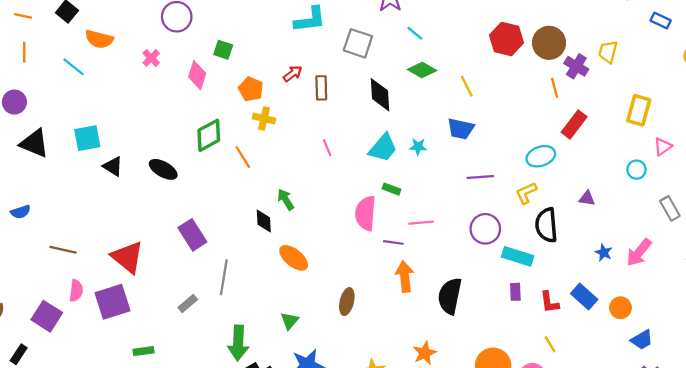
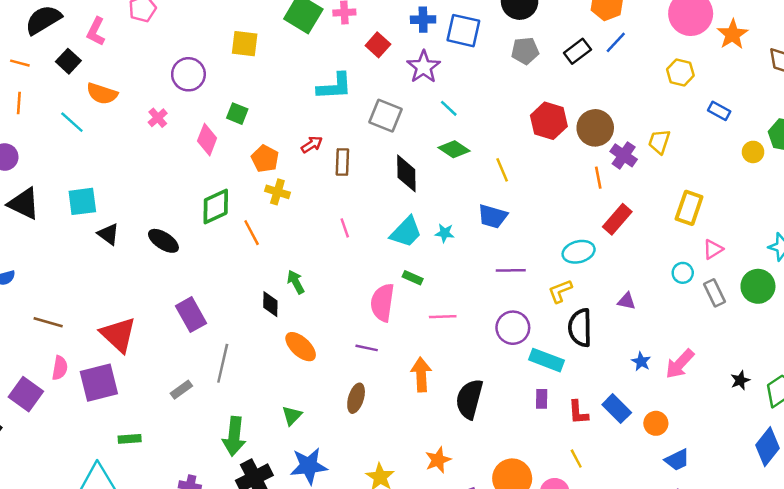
gray rectangle: (670, 208) -> (715, 293), moved
purple line: (393, 242) -> (367, 348), moved

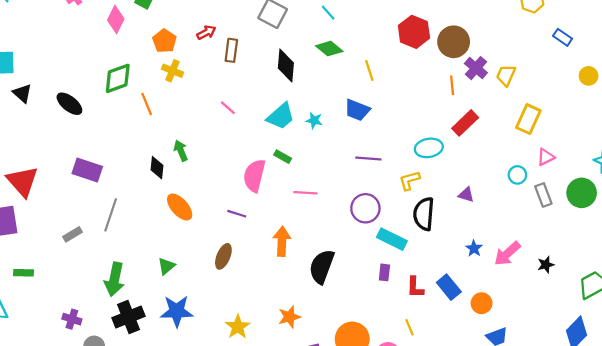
yellow trapezoid: (659, 142) -> (506, 75), moved
pink line: (345, 228) -> (228, 108), turned -35
purple rectangle: (191, 315) -> (87, 170), turned -48
black star: (740, 380) -> (546, 265), moved

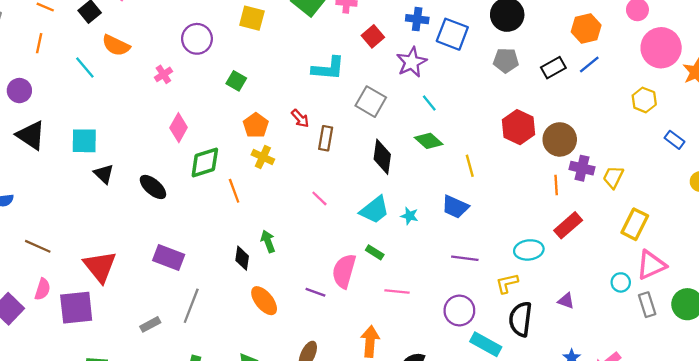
pink diamond: (116, 20) -> (179, 128), moved
red arrow: (206, 33) -> (300, 118), turned 72
purple cross: (476, 68) -> (582, 168), turned -30
pink triangle: (546, 157) -> (651, 265), size x1.6
purple line: (237, 214) -> (315, 292), moved

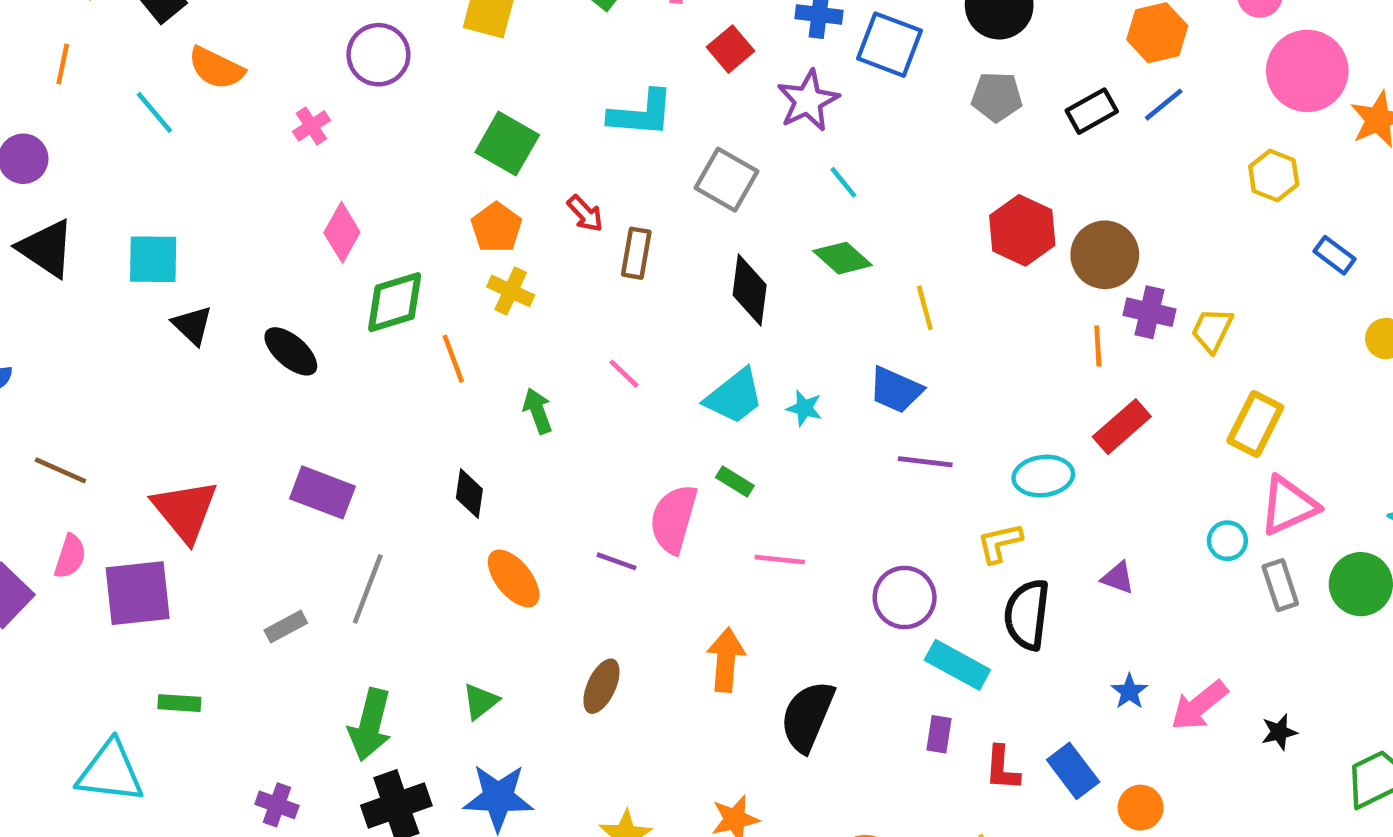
green square: (236, 81) -> (507, 144), moved, size x1.5
green arrow: (268, 241) -> (538, 411), moved
purple line: (465, 258) -> (925, 462), moved

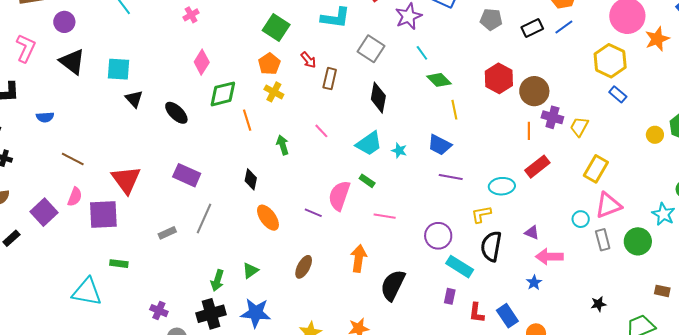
yellow hexagon: (1274, 175) -> (610, 61), size x1.5
blue rectangle: (1335, 255) -> (618, 94), moved
green diamond: (843, 258) -> (439, 80), moved
pink arrow: (1199, 706) -> (549, 257), moved, turned 36
green arrow: (370, 725) -> (217, 280), moved, size x0.7

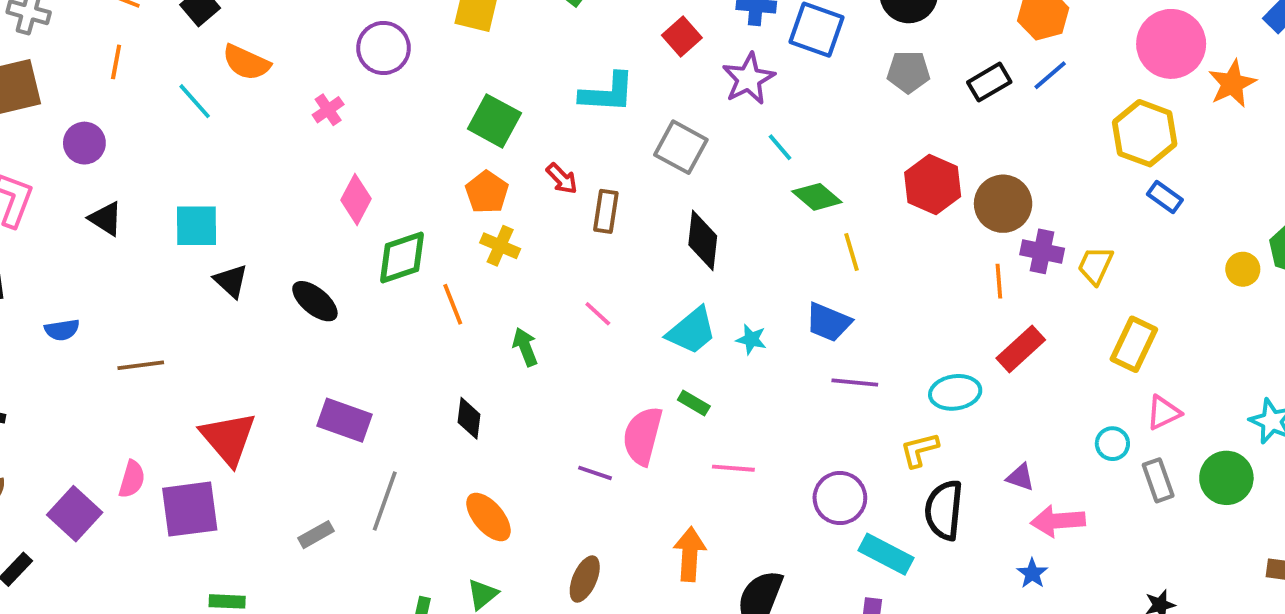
black triangle: (72, 62) -> (106, 219), size x0.7
brown line: (73, 159) -> (141, 365), moved, turned -30
pink triangle: (608, 205) -> (1163, 413), size x0.7
orange ellipse: (268, 218) -> (488, 517), moved

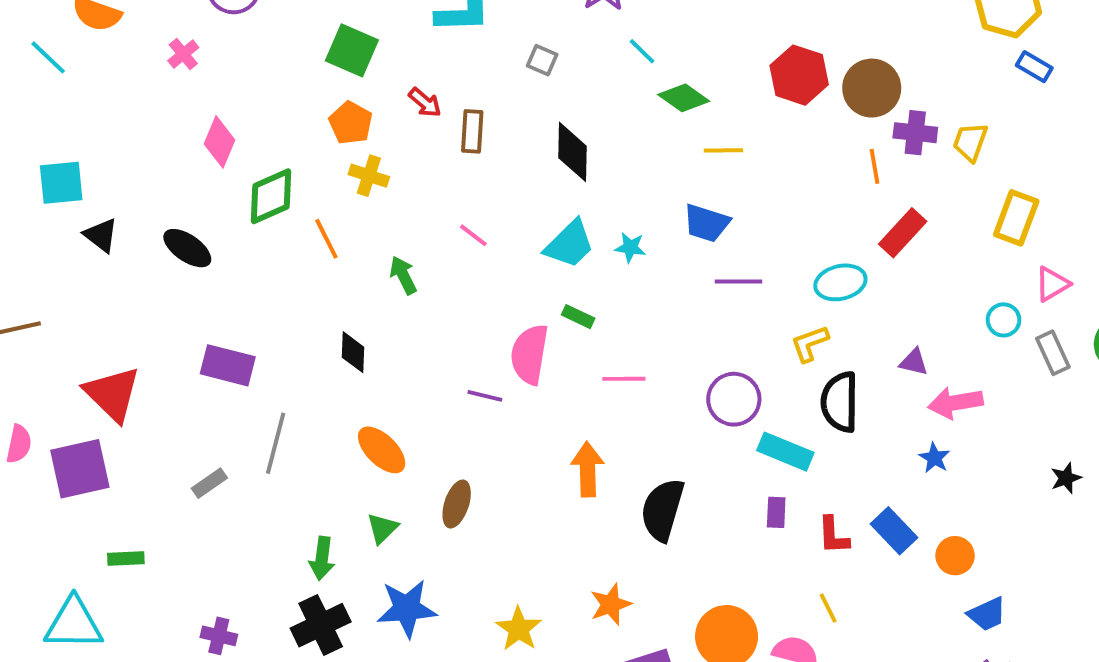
gray square: (681, 147) -> (542, 60), size x0.6
yellow line: (851, 252) -> (723, 150), turned -69
brown ellipse: (585, 579) -> (457, 504), moved

